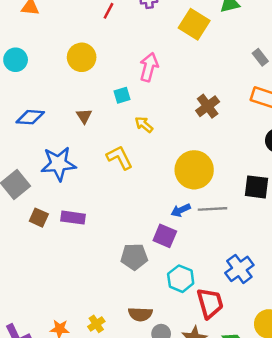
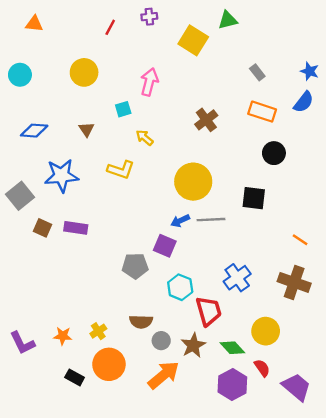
yellow L-shape: (120, 158) -> (121, 170), turned 136

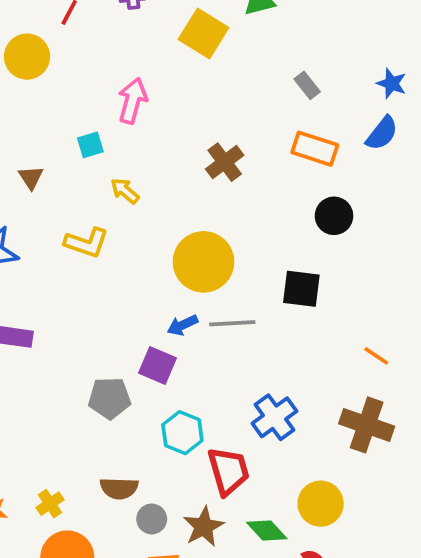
yellow circle: (84, 72) -> (27, 57), moved

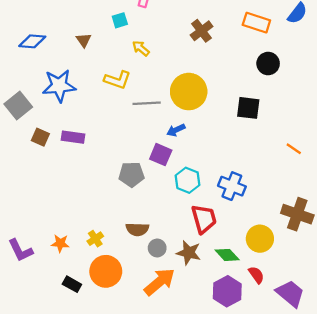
gray line: (232, 323) -> (147, 103), moved
blue cross: (275, 417) -> (232, 186), turned -32
brown cross: (367, 425) -> (297, 214), moved
cyan hexagon: (182, 433) -> (188, 180), moved
brown star: (204, 527) -> (189, 253), turned -30

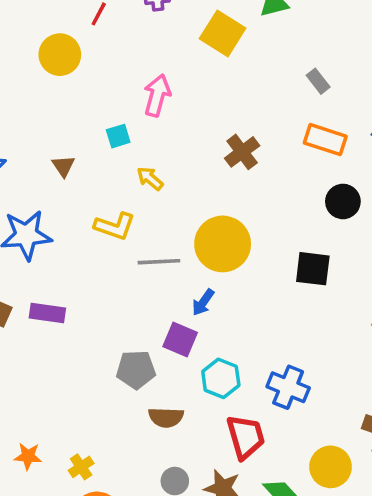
blue arrow: (176, 130) -> (203, 302), turned -30
brown semicircle: (137, 229) -> (166, 417), moved
orange star: (60, 243) -> (28, 456), moved

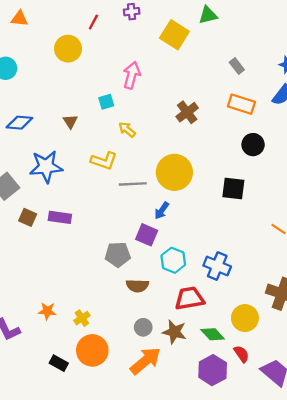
red trapezoid: (246, 437) -> (189, 298), turned -84

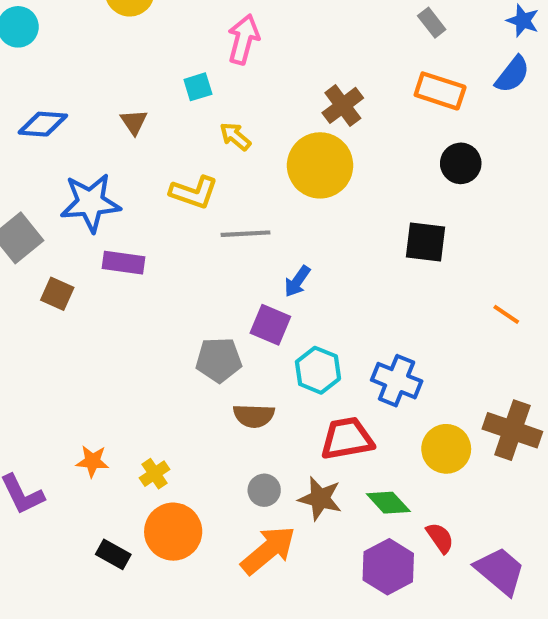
yellow circle: (174, 172) -> (320, 165), moved
purple rectangle: (60, 217) -> (124, 263), moved
yellow circle: (245, 318) -> (446, 449), moved

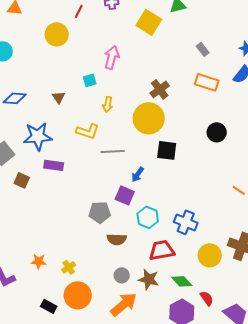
yellow arrow: (235, 136) -> (108, 104), turned -119
black circle: (461, 163) -> (217, 132), moved
black square: (426, 242) -> (167, 150), moved

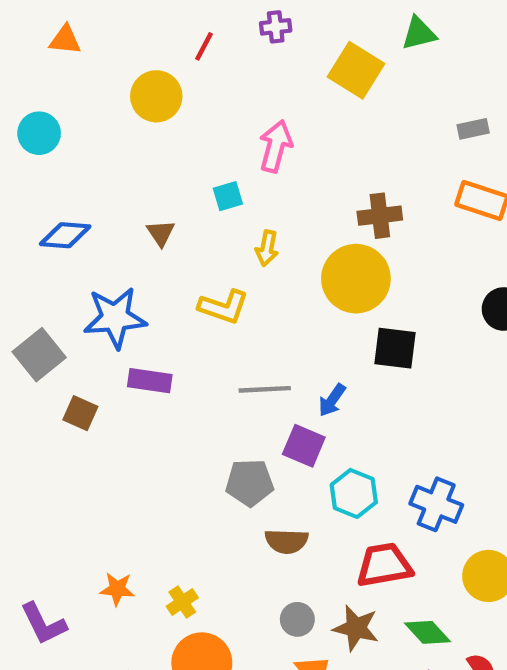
gray rectangle: (203, 49) -> (473, 129), turned -64
brown cross: (160, 89) -> (380, 216), turned 30
gray line: (113, 151) -> (265, 389), moved

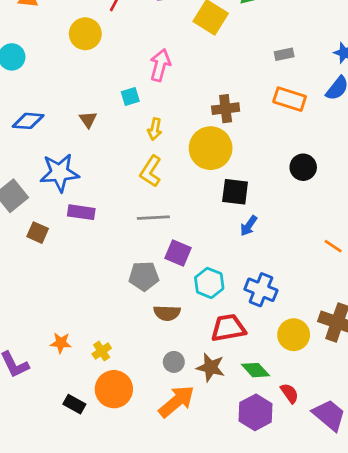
yellow L-shape: (224, 307) -> (151, 171), moved, turned 104
blue arrow: (332, 400) -> (249, 226), moved

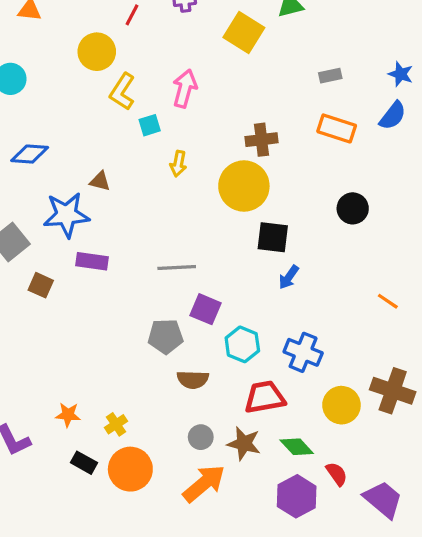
brown triangle: (88, 120) -> (100, 181), moved, turned -42
yellow L-shape: (151, 171) -> (122, 92), moved
black rectangle: (74, 404) -> (84, 463), moved

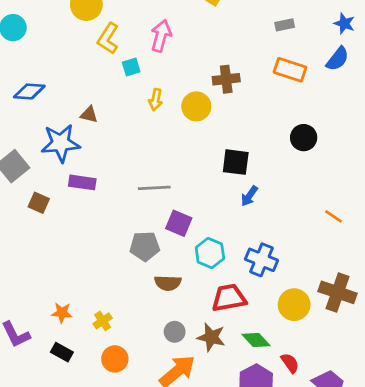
yellow circle: (244, 186) -> (196, 106), moved, size x0.7
black rectangle: (84, 463) -> (62, 352), moved
orange circle: (130, 469) -> (115, 359), size x0.7

